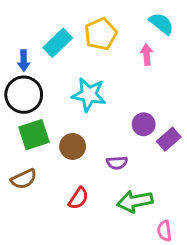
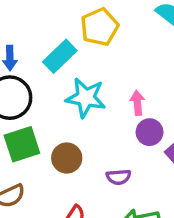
cyan rectangle: (58, 43) -> (60, 56), moved
pink arrow: (147, 55) -> (137, 103), moved

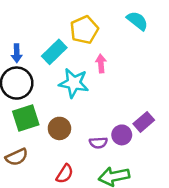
pink arrow: (137, 103) -> (101, 64), moved
purple circle: (150, 132) -> (122, 135), moved

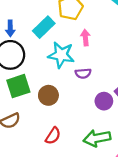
purple semicircle: (98, 143) -> (83, 73), moved

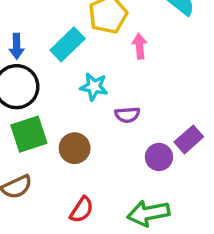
pink arrow: (85, 38) -> (140, 46), moved
cyan star: (61, 55) -> (94, 87), size x0.7

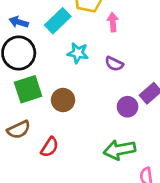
blue arrow: (17, 46) -> (19, 22), turned 108
purple semicircle: (127, 115) -> (114, 64), moved, turned 30
red semicircle: (82, 210) -> (50, 147), moved

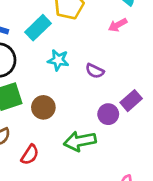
pink arrow: (113, 22) -> (118, 25), moved, turned -114
green arrow: (119, 150) -> (80, 141), moved

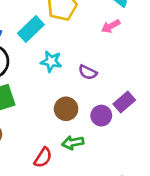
brown circle: (43, 107) -> (66, 109), moved
green arrow: (80, 141) -> (73, 143), size x0.7
red semicircle: (30, 155) -> (43, 158), moved

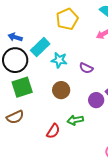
cyan rectangle: (31, 29) -> (40, 47), moved
brown circle: (66, 109) -> (61, 90), moved

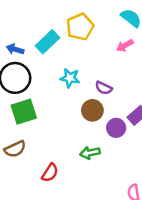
cyan rectangle: (40, 47) -> (47, 42), moved
brown circle: (61, 90) -> (92, 110), moved
red semicircle: (53, 131) -> (50, 173), moved

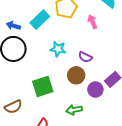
pink arrow: (125, 45) -> (92, 22), moved, turned 96
green square: (24, 112) -> (43, 86), moved

